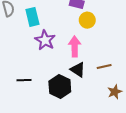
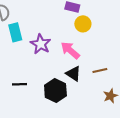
cyan rectangle: (32, 17) -> (15, 32), moved
pink arrow: (75, 46) -> (70, 50), turned -48

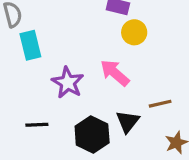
purple star: (41, 44) -> (68, 83), moved
black triangle: (73, 74) -> (128, 122), moved, turned 35

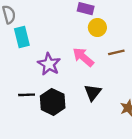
brown line: (160, 104) -> (116, 52), moved
black hexagon: (92, 134) -> (53, 102), moved

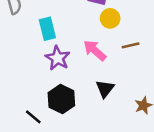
cyan rectangle: (22, 37) -> (47, 29), moved
black line: (27, 95) -> (33, 117), moved, turned 42

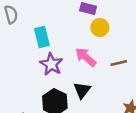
brown line: (131, 45) -> (119, 63), moved
black triangle: (105, 89) -> (82, 90), moved

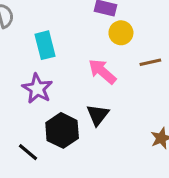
brown line: (119, 63) -> (150, 62), moved
purple star: (51, 64) -> (37, 89), moved

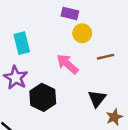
black triangle: (98, 115) -> (97, 99), moved
black hexagon: (62, 130) -> (43, 97), moved

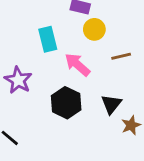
cyan rectangle: (22, 43) -> (48, 39), moved
black hexagon: (43, 97) -> (66, 103), moved

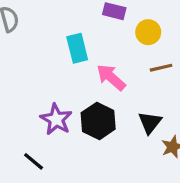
yellow circle: (94, 29) -> (148, 32), moved
purple star: (18, 80) -> (56, 119), moved

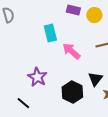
yellow circle: (148, 32) -> (94, 15), moved
black hexagon: (98, 121) -> (72, 92), moved

